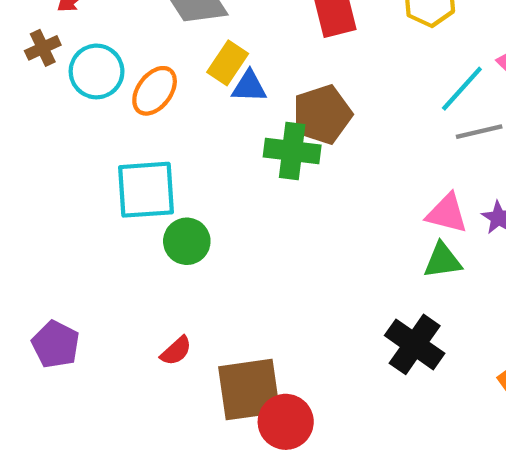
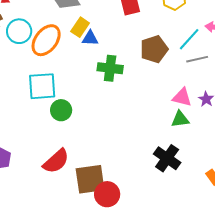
orange ellipse: (155, 91) -> (46, 40), size x1.4
brown pentagon: (322, 114) -> (154, 49), moved
red semicircle: (176, 351) -> (56, 161), size x1.8

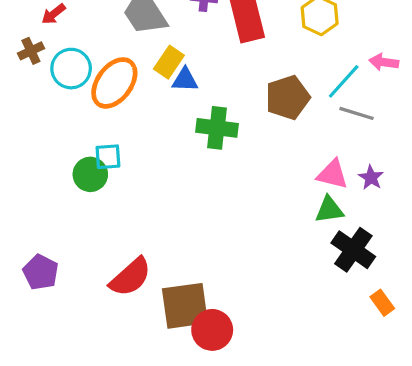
gray line: (197, 59) -> (357, 113), turned 30
cyan square: (42, 86) -> (108, 157), size x0.6
green circle: (61, 110) -> (90, 174), moved
black cross: (167, 158) -> (353, 250), moved

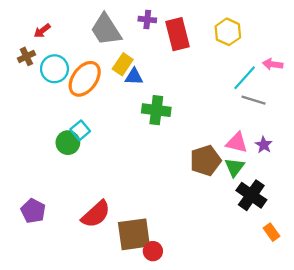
brown pentagon: (288, 97) -> (205, 161), moved
cyan square: (108, 157) -> (80, 130), turned -36
green triangle: (329, 210) -> (235, 167), turned -45
red circle: (212, 330) -> (153, 251), size x0.7

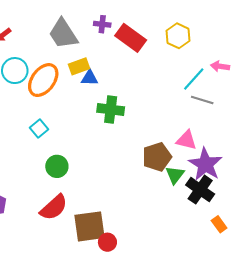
red rectangle: (178, 34) -> (131, 38), turned -40
yellow rectangle: (123, 64) -> (79, 66), turned 36
green circle: (68, 143) -> (57, 166), moved
purple star: (264, 145) -> (205, 164), moved, size x2.0
green triangle: (235, 167) -> (175, 175), moved

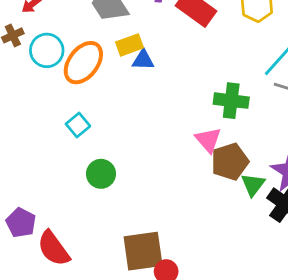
green cross: (111, 110) -> (231, 101), moved
pink triangle: (186, 140) -> (208, 140), moved, turned 35
red semicircle: (54, 207) -> (54, 248), moved, turned 96

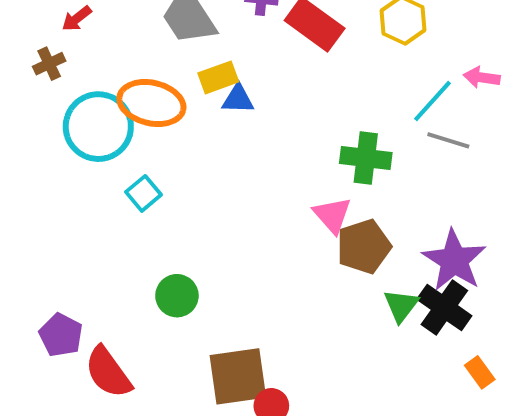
cyan circle: (47, 50) -> (98, 127), moved, size x1.4
orange ellipse: (83, 63) -> (151, 103), turned 66
green circle: (101, 174) -> (177, 296), moved
green triangle: (253, 185) -> (401, 306), moved

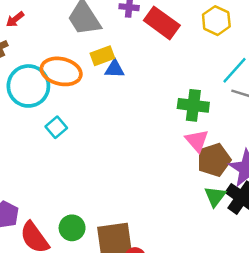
pink triangle: (332, 215) -> (197, 141), moved
brown pentagon: (364, 247) -> (214, 160), moved
green circle: (177, 296) -> (72, 228), moved

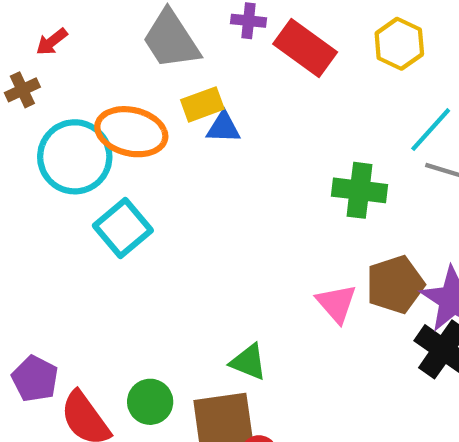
cyan square: (56, 127) -> (123, 228), size x1.5
pink triangle: (197, 141) -> (336, 303), moved
green triangle: (215, 196) -> (249, 362), moved, turned -45

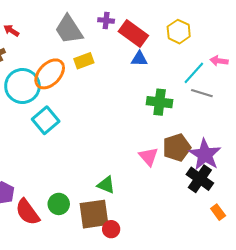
red arrow: (52, 42) -> (11, 31), turned 70
blue triangle: (223, 128) -> (139, 59), moved
orange ellipse: (131, 132) -> (50, 74), turned -60

